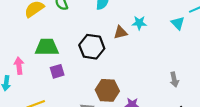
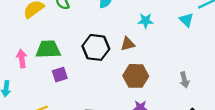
brown triangle: (120, 32) -> (128, 44), moved
pink arrow: (19, 66) -> (22, 59), moved
brown hexagon: (107, 90) -> (136, 76), moved

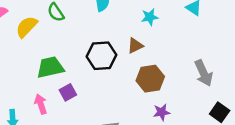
pink arrow: (22, 59) -> (41, 104), moved
gray arrow: (184, 80) -> (204, 73), size x1.5

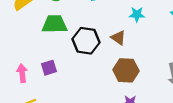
brown triangle: (135, 46) -> (118, 38), turned 49
green trapezoid: (50, 67) -> (55, 24), moved

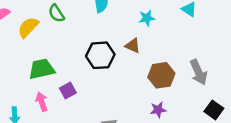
green trapezoid: (55, 24) -> (42, 69), moved
brown hexagon: (126, 70) -> (161, 75), moved

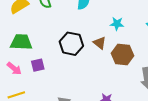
brown hexagon: (161, 75) -> (122, 54), moved
pink arrow: (42, 102) -> (14, 69), turned 133

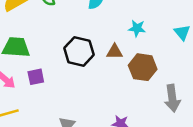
brown triangle: (100, 43) -> (114, 52), turned -40

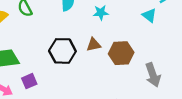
cyan star: (137, 28) -> (101, 13), moved

